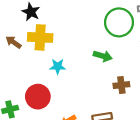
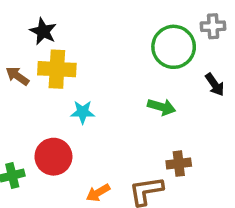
green arrow: (103, 56) -> (162, 107), moved
brown cross: (121, 85) -> (179, 164), moved

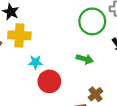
red circle: (53, 157) -> (49, 81), moved
brown cross: (179, 164) -> (95, 94), turned -32

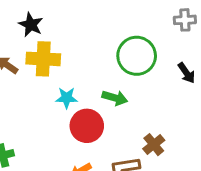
green circle: (92, 21) -> (137, 56), moved
green arrow: (85, 59) -> (115, 98), moved

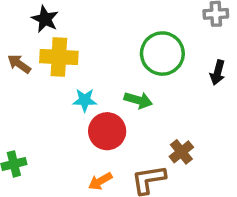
black arrow: (186, 73) -> (218, 73), turned 50

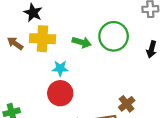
green arrow: (138, 100) -> (82, 42), moved
red circle: (107, 131) -> (60, 93), moved

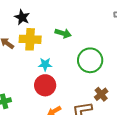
green circle: (114, 36) -> (90, 60), moved
green arrow: (82, 42) -> (63, 33), moved

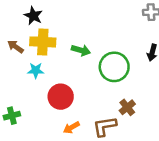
green arrow: (63, 33) -> (81, 50), moved
cyan star: (45, 64) -> (36, 70), moved

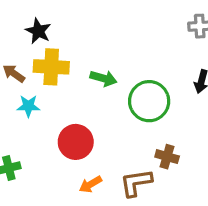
cyan star: (36, 70) -> (28, 106), moved
brown cross: (127, 107) -> (167, 157), turned -35

